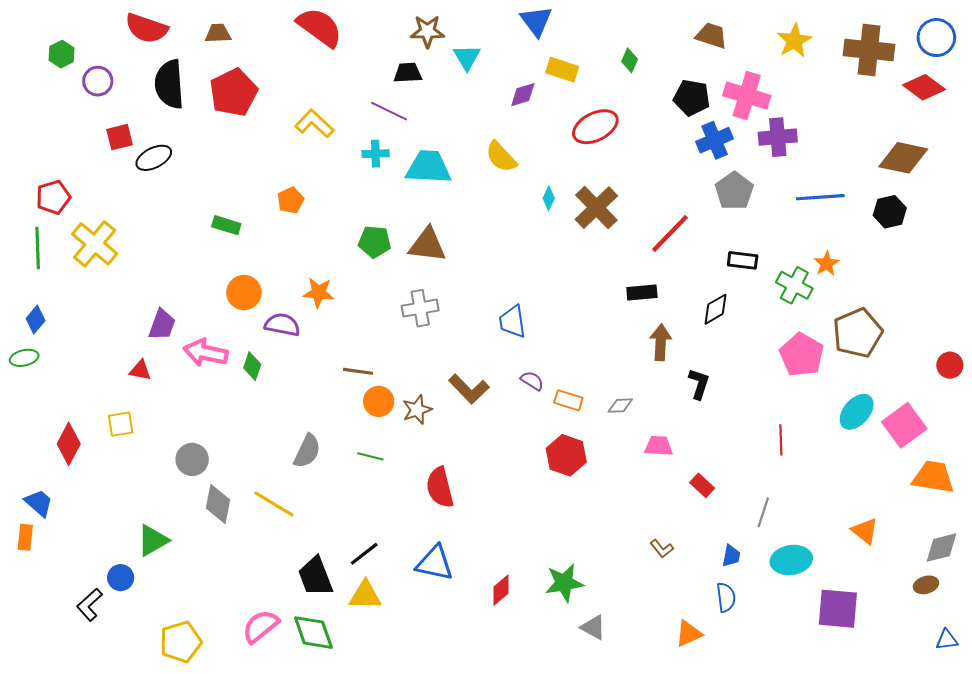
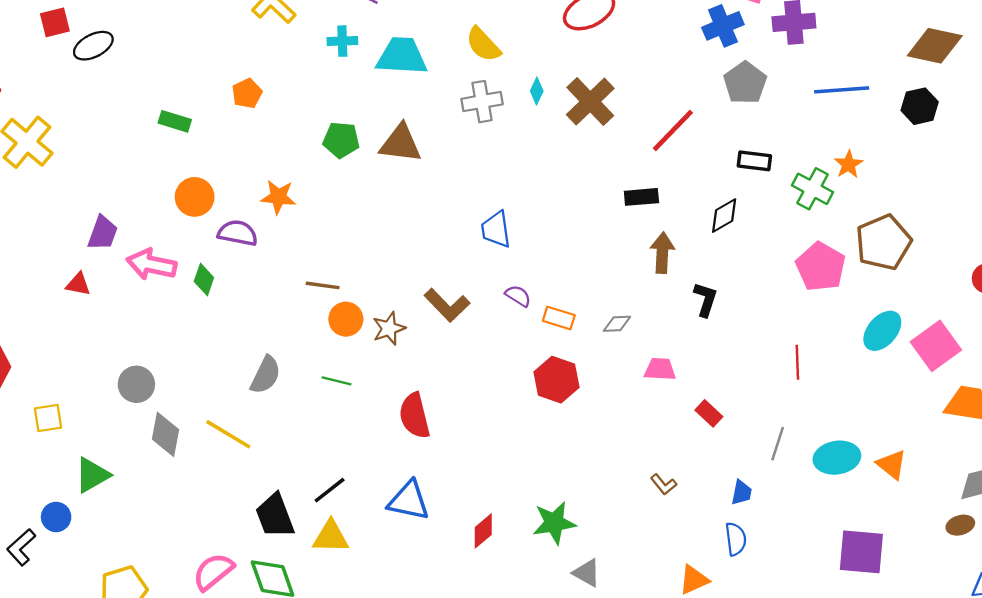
gray cross: (420, 308) -> (482, 102), moved
yellow square: (121, 424) -> (48, 418), moved
cyan ellipse: (791, 560) -> (837, 458), moved

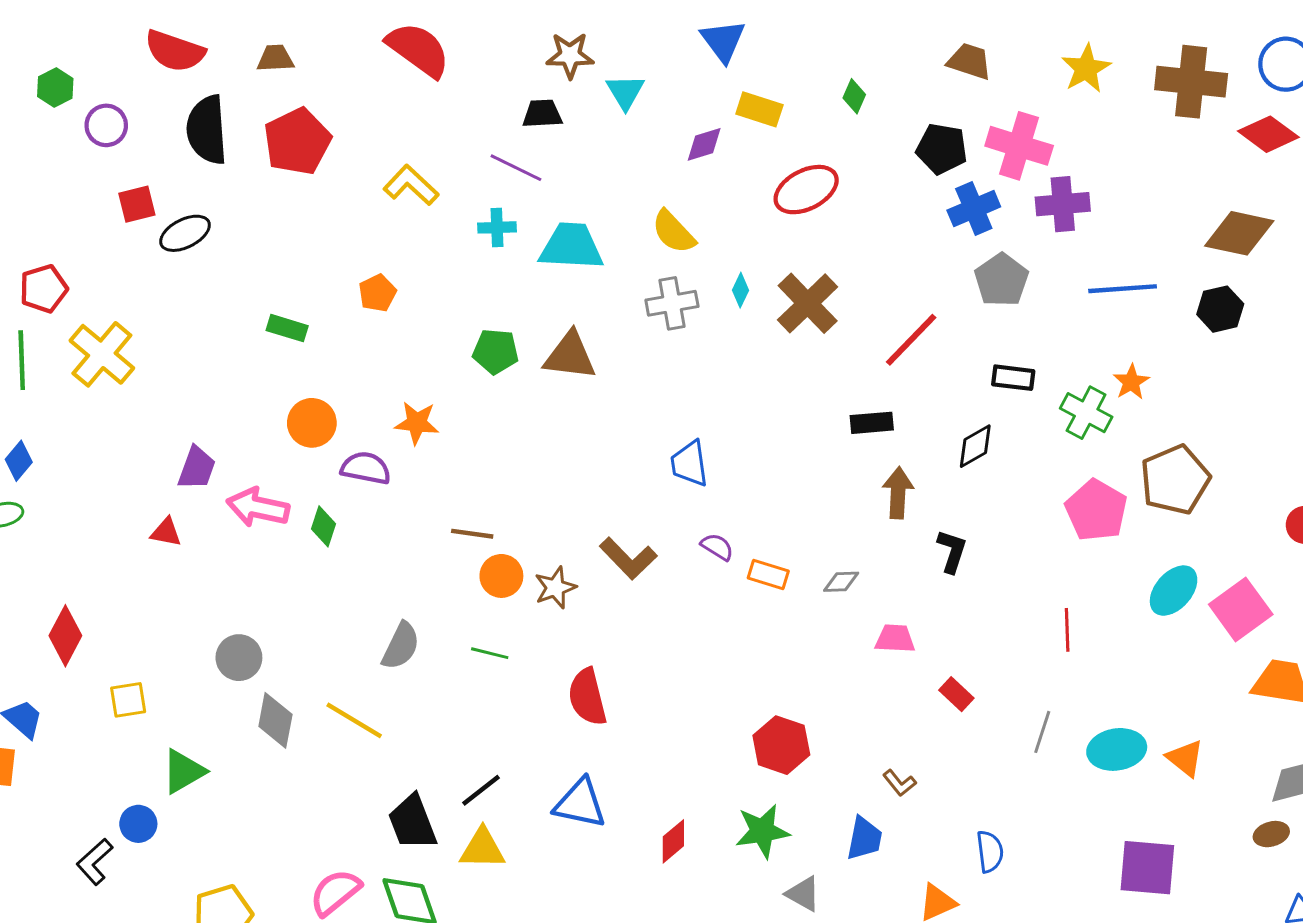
red hexagon: (556, 380) -> (781, 745), moved
blue trapezoid: (742, 493) -> (864, 838), moved, size x1.4

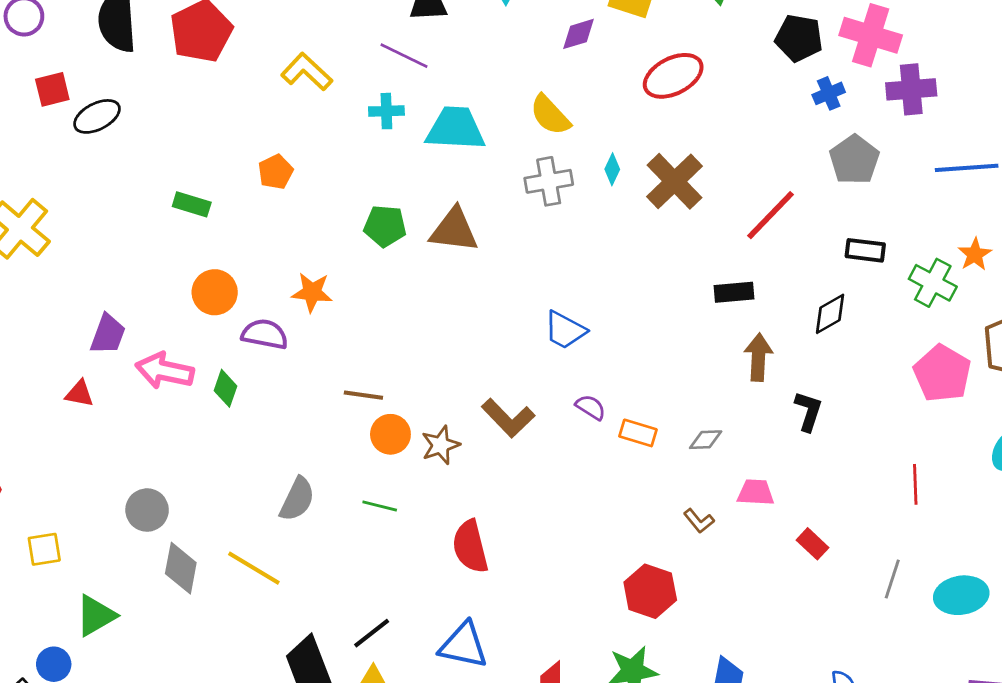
blue cross: (974, 209) -> (829, 93), size x0.7
blue trapezoid: (689, 464) -> (565, 330), turned -54
brown L-shape: (899, 783) -> (699, 521), moved

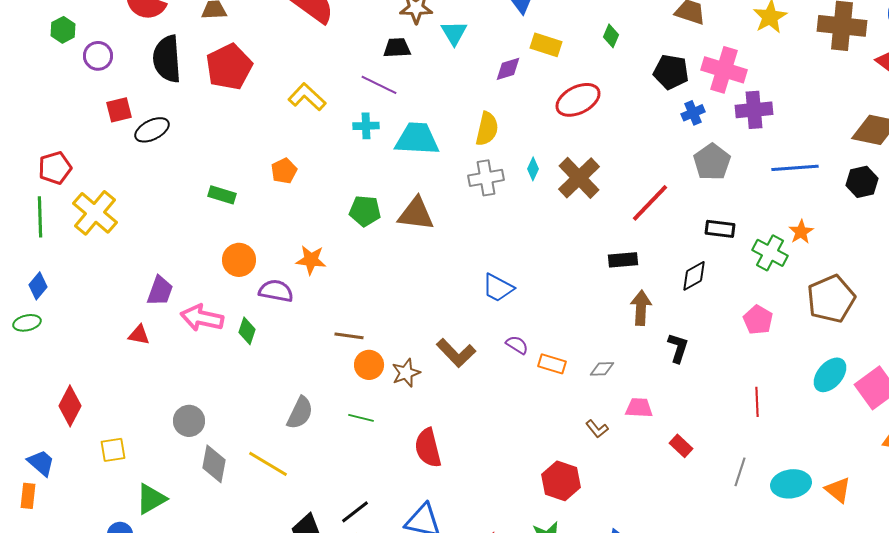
yellow semicircle: (550, 115) -> (487, 129), turned -124
pink pentagon: (942, 373) -> (758, 320), moved, size x0.7

